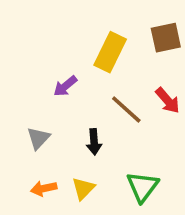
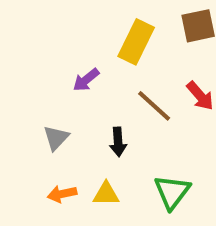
yellow triangle: (83, 188) -> (106, 194), turned 45

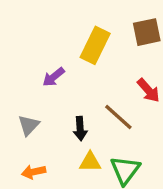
brown line: (154, 106) -> (118, 117), moved
yellow triangle: (106, 194) -> (90, 162), moved

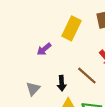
gray triangle: (29, 125) -> (33, 89), moved

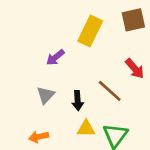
gray triangle: (33, 89) -> (46, 95), moved

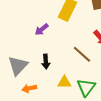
gray triangle: (46, 95) -> (18, 66), moved, size x1.5
black arrow: (78, 101) -> (46, 62), moved

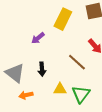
gray triangle: (18, 66) -> (15, 73), turned -35

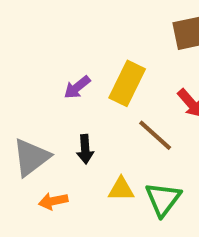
yellow rectangle: (63, 19) -> (127, 83), moved
gray triangle: (15, 73) -> (31, 157), turned 45

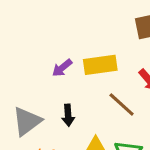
yellow rectangle: (127, 83) -> (100, 65), turned 56

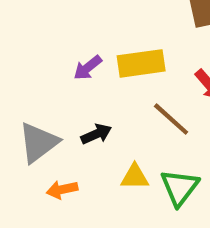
black arrow: (68, 115) -> (96, 134), turned -110

